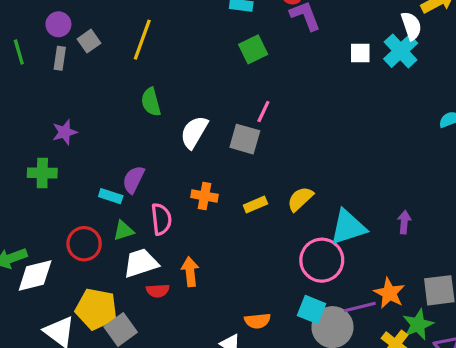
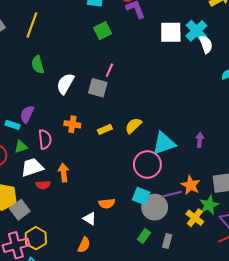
white semicircle: (411, 26) -> (206, 44), moved
white square: (360, 53) -> (171, 32), size x1.6

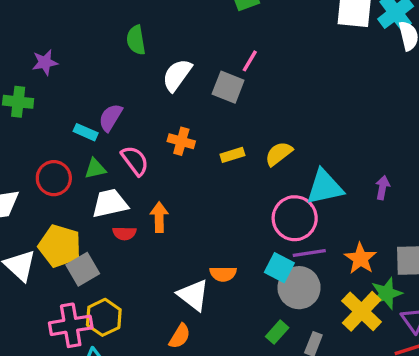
pink semicircle: (45, 139) -> (135, 161), turned -36
purple line: (172, 194) -> (309, 253), moved
yellow cross: (195, 218) -> (362, 311), size x1.4
white triangle: (90, 219) -> (193, 295), size x1.5

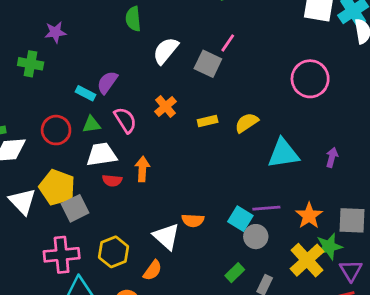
orange cross: (181, 141) -> (165, 107), turned 30
pink circle: (295, 218) -> (310, 79), moved
gray circle: (299, 288) -> (256, 237), size x0.7
yellow hexagon: (104, 317) -> (113, 252), moved

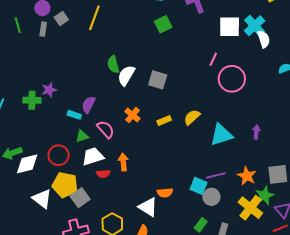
green semicircle: (133, 19) -> (113, 64), moved
purple star: (55, 32) -> (49, 90), moved
pink line: (228, 43) -> (213, 59), moved
red circle: (56, 130) -> (59, 155), moved

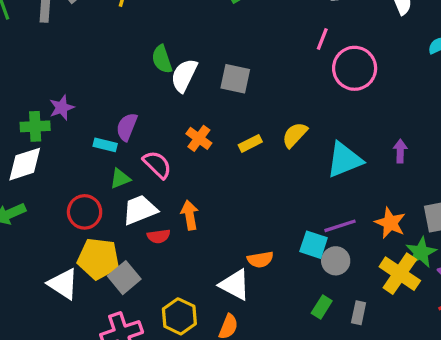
white diamond: (27, 164) -> (25, 164), moved

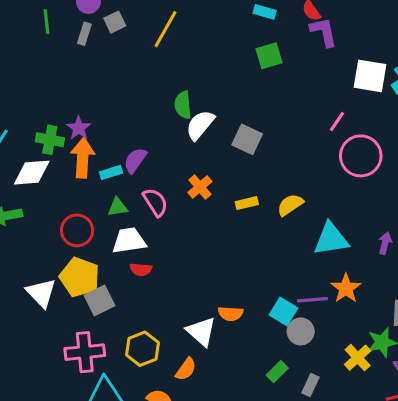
purple star: (62, 108) -> (79, 128), turned -30
cyan rectangle: (105, 145) -> (111, 172), turned -45
orange arrow: (190, 215) -> (83, 158), moved, size x1.4
orange star: (390, 223) -> (346, 288), moved
yellow cross: (400, 274) -> (358, 358), size x0.7

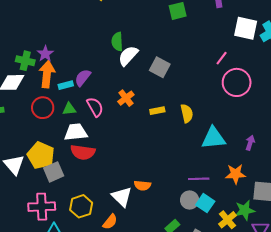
yellow semicircle: (290, 205) -> (187, 113), turned 108
red circle: (77, 230) -> (43, 108), moved
red semicircle: (141, 269) -> (83, 152), size x1.6
orange star: (346, 288) -> (236, 174), moved, turned 30
cyan square: (284, 311) -> (205, 203), moved

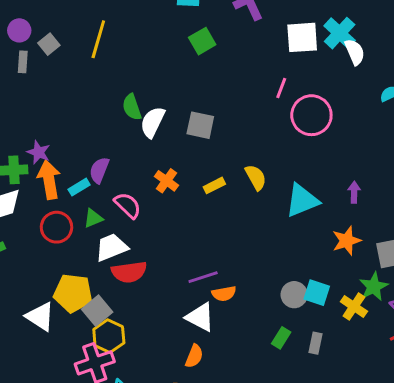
purple line: (199, 179) -> (203, 277), moved
yellow hexagon: (81, 206) -> (109, 336), moved

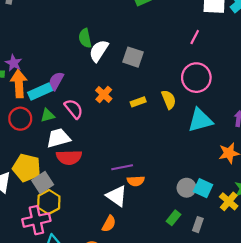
pink circle: (311, 115) -> (196, 78), moved
cyan rectangle: (79, 187) -> (40, 92), size x1.5

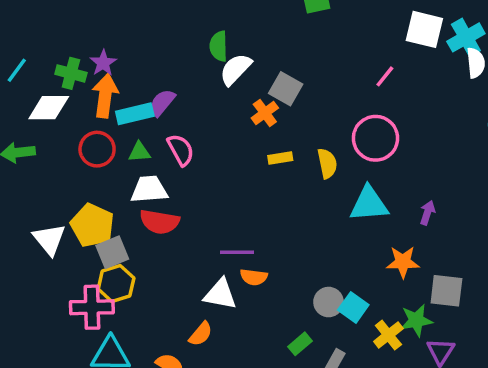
orange cross: (104, 94) -> (265, 113), moved
white triangle: (117, 196) -> (220, 294), turned -35

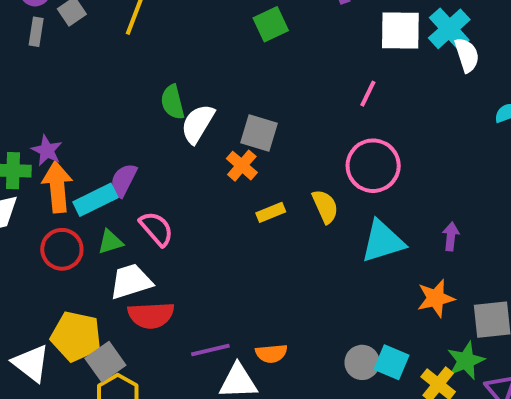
purple line: (237, 252) -> (210, 350), moved

